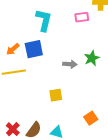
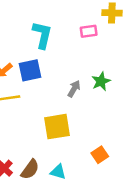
gray arrow: (70, 64) -> (74, 89), turned -64
yellow square: (56, 95) -> (57, 127), size x1.6

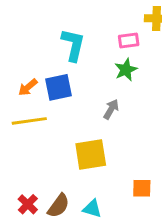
green star: (101, 81) -> (126, 70), moved
orange square: (100, 155) -> (142, 188), turned 35

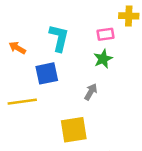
orange arrow: (28, 87) -> (17, 48), moved, turned 70

